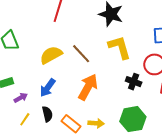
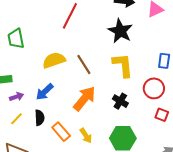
black cross: (134, 82) -> (120, 101), moved
yellow arrow: (96, 123) -> (86, 136), turned 42

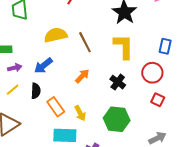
orange arrow: (84, 99) -> (82, 76), size x0.6

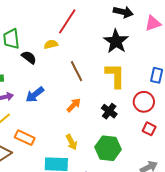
yellow semicircle: (56, 35) -> (51, 44), moved, size x0.6
black semicircle: (36, 91) -> (29, 57), moved, turned -56
orange rectangle: (56, 107) -> (25, 138), moved, turned -30

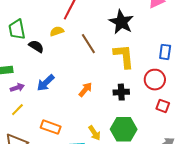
brown line: (76, 71) -> (88, 44), moved
black cross: (109, 111) -> (121, 92), turned -35
orange rectangle: (25, 138) -> (51, 127), moved
yellow arrow: (72, 142) -> (94, 133), moved

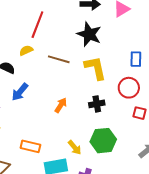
brown line: (88, 44) -> (59, 59), turned -35
blue arrow: (46, 83) -> (20, 92), moved

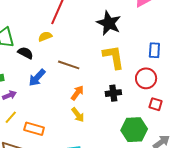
brown line: (59, 59) -> (69, 65), moved
green hexagon: (103, 141) -> (134, 130), moved
orange rectangle: (30, 146) -> (34, 129), moved
yellow arrow: (75, 147) -> (78, 115), moved

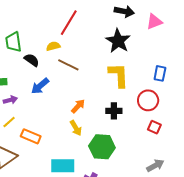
brown line: (69, 65) -> (68, 65), moved
green hexagon: (134, 130) -> (102, 147), moved

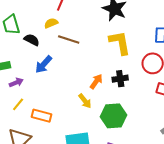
orange arrow: (78, 106) -> (96, 82), moved

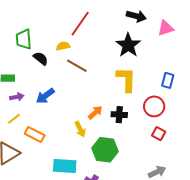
blue arrow: (44, 64) -> (45, 96), moved

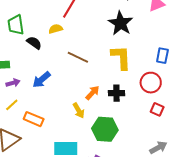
brown line: (77, 66) -> (78, 57), moved

